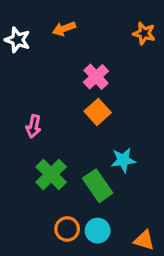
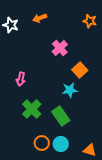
orange square: (98, 112) -> (80, 70), moved
cyan star: (123, 160) -> (70, 90), moved

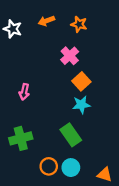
orange star: (90, 21) -> (79, 24), moved
orange square: (80, 70) -> (81, 81), moved
green cross: (32, 109) -> (21, 138), moved, turned 30

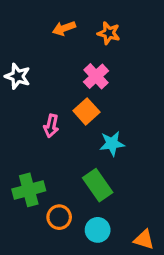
white star: (13, 29) -> (18, 76), moved
orange square: (81, 81) -> (86, 111), moved
pink arrow: (24, 92) -> (51, 126), moved
orange circle: (49, 166) -> (59, 217), moved

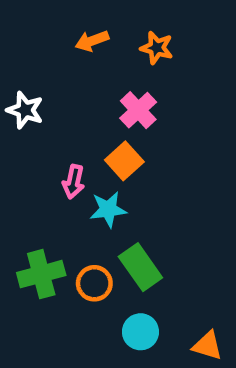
cyan star: (112, 144) -> (108, 209), moved
orange circle: (59, 217) -> (94, 283), moved

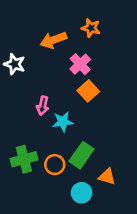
orange arrow: (92, 41) -> (53, 40), moved, size x1.4
orange square: (124, 161) -> (88, 91), moved
green rectangle: (140, 267) -> (82, 155), turned 70
orange triangle: (207, 346) -> (107, 177), moved

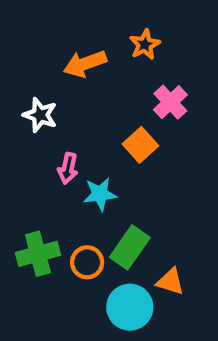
orange star: (91, 28) -> (145, 45), turned 30
white star: (15, 64) -> (40, 115), moved
pink cross: (80, 64) -> (170, 102), moved
cyan circle: (82, 193) -> (130, 307), size x1.4

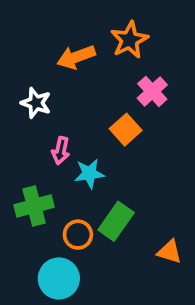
orange star: (145, 45) -> (129, 40), size x1.4
green cross: (38, 254) -> (34, 206), moved
orange triangle: (170, 282) -> (170, 252), moved
cyan circle: (130, 307) -> (59, 278), moved

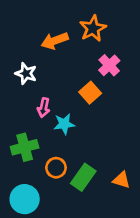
green rectangle: (116, 221) -> (83, 177), moved
cyan circle: (59, 278) -> (25, 199), moved

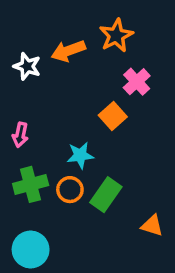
white star: (26, 73) -> (27, 66), moved
pink arrow: (44, 108) -> (20, 135), moved
orange circle: (56, 168) -> (70, 190), moved
green rectangle: (83, 177) -> (106, 195), moved

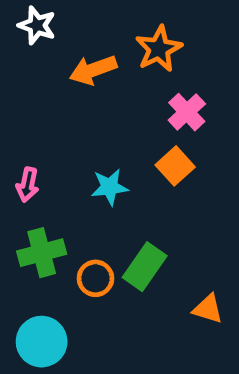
white star: (27, 66) -> (37, 25), moved
orange square: (113, 116) -> (175, 166), moved
cyan star: (80, 155) -> (110, 187), moved
orange circle: (70, 190) -> (95, 278), moved

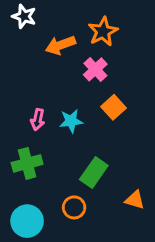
pink cross: (187, 112) -> (95, 69), moved
pink arrow: (28, 185) -> (38, 119), moved
orange circle: (95, 278) -> (74, 207), moved

